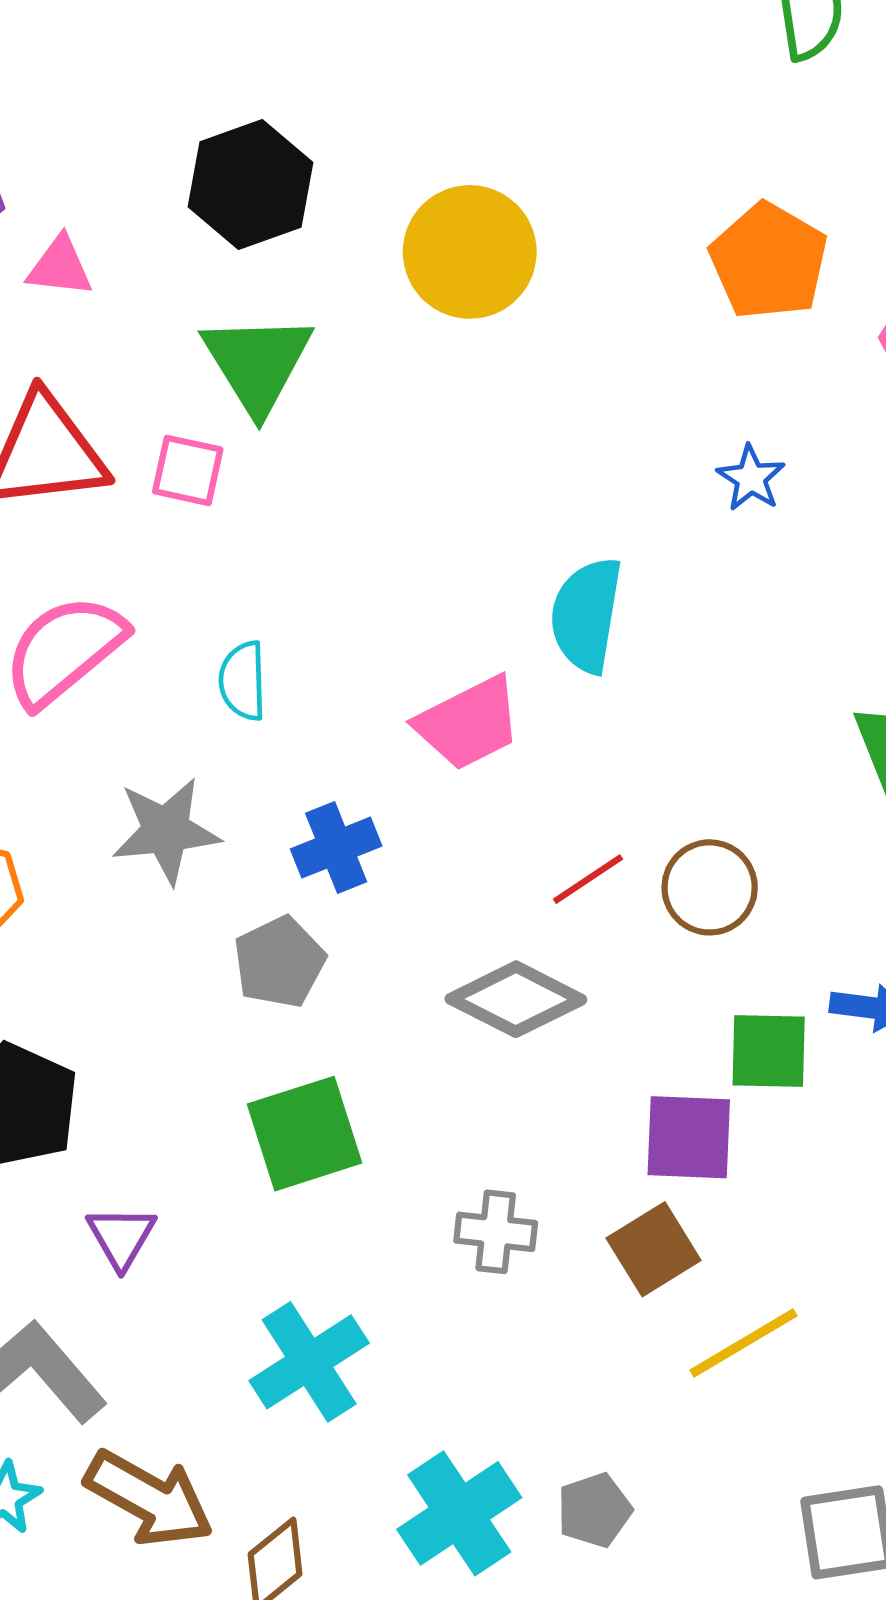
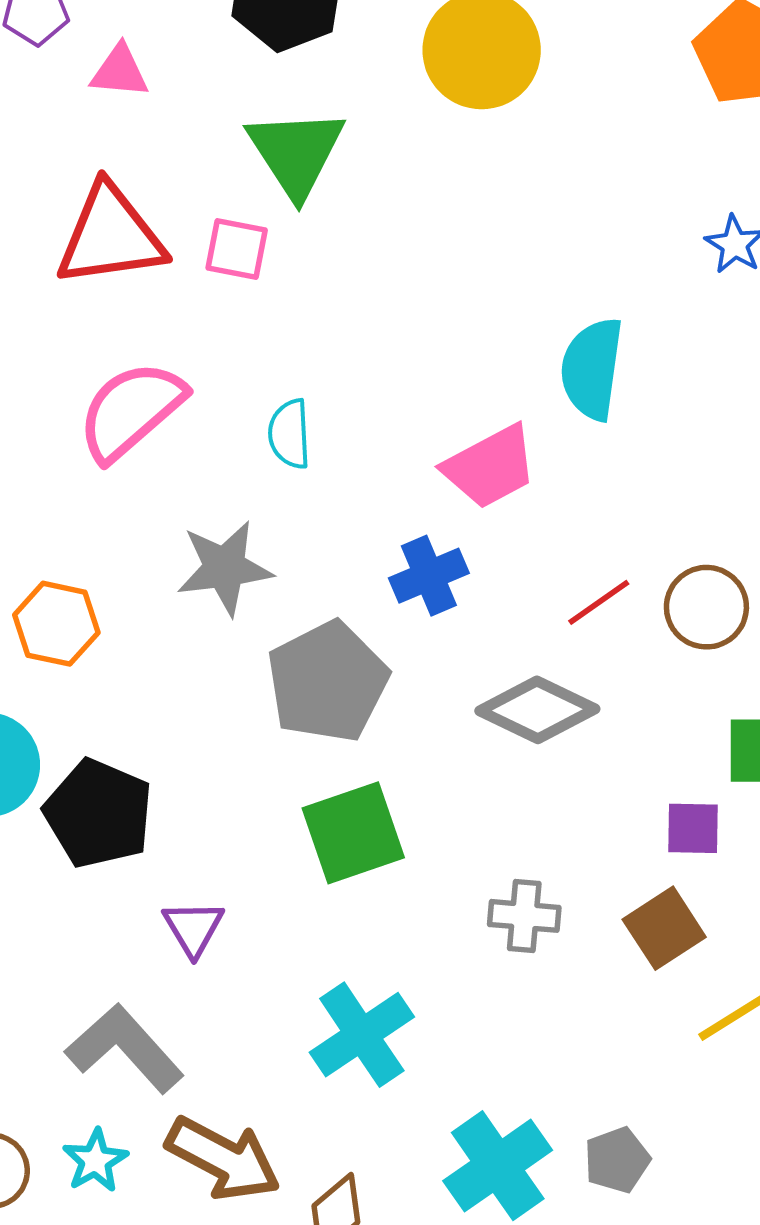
blue cross: (336, 848) -> (429, 576), moved
gray pentagon: (279, 962) -> (328, 682), size x1.5
purple square: (689, 1137) -> (693, 828), size x0.7

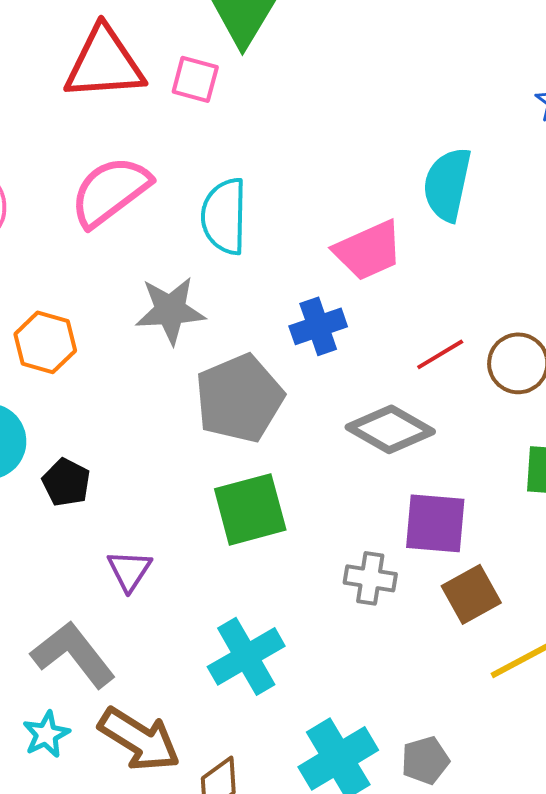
cyan semicircle: (290, 434) -> (224, 216), size x1.5
black pentagon: (99, 814) -> (66, 482), size x0.6
purple square: (693, 828) -> (435, 523), moved, size x1.5

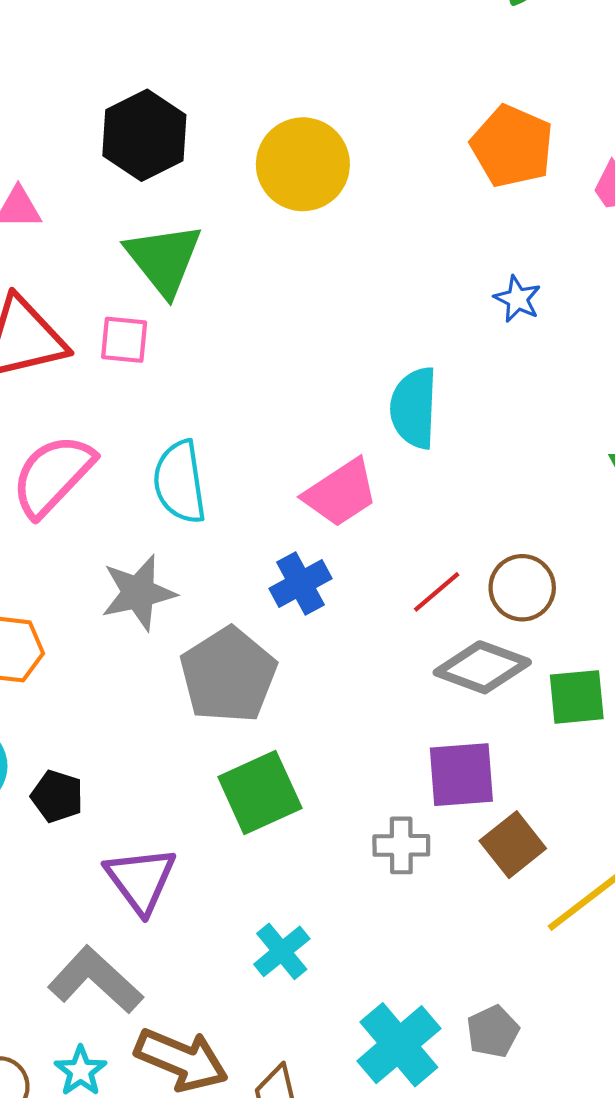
gray diamond: (390, 429) -> (482, 667), moved
purple triangle: (129, 570) -> (141, 880), size x1.5
cyan cross: (246, 656) -> (282, 951), size x0.7

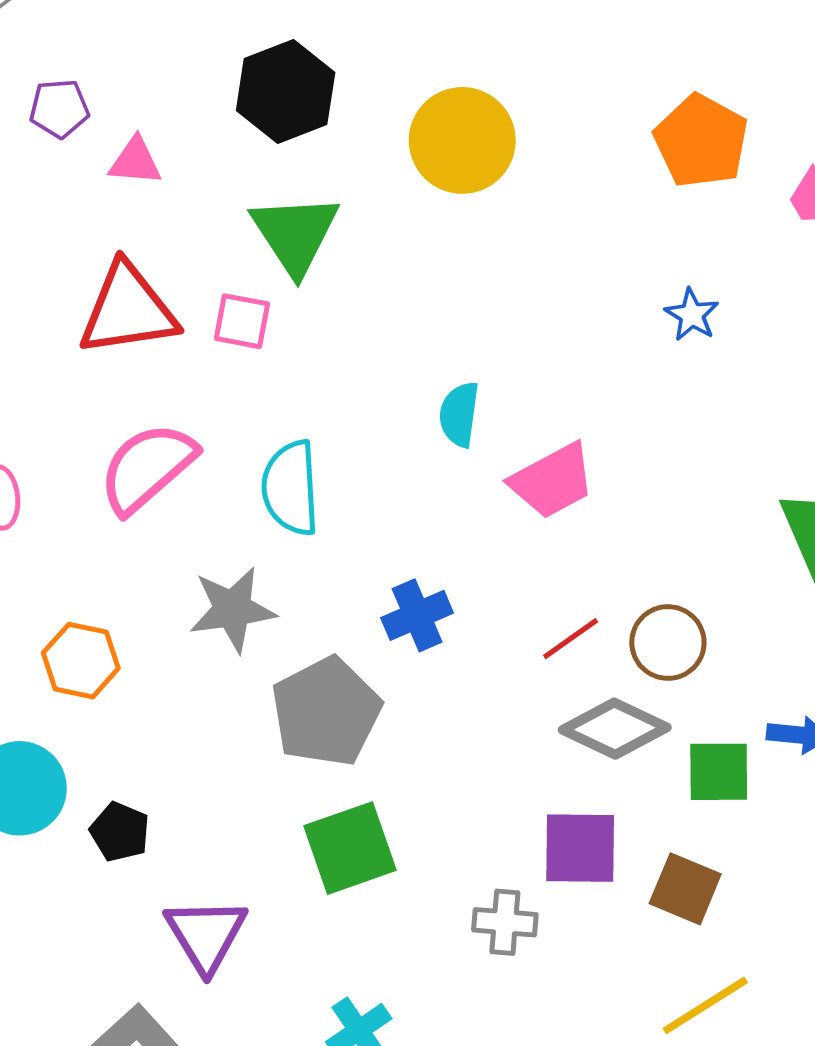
cyan semicircle: (414, 408) -> (459, 414), moved, size x0.7
pink trapezoid: (341, 493) -> (553, 481), moved
brown square: (513, 845) -> (685, 889), moved, turned -34

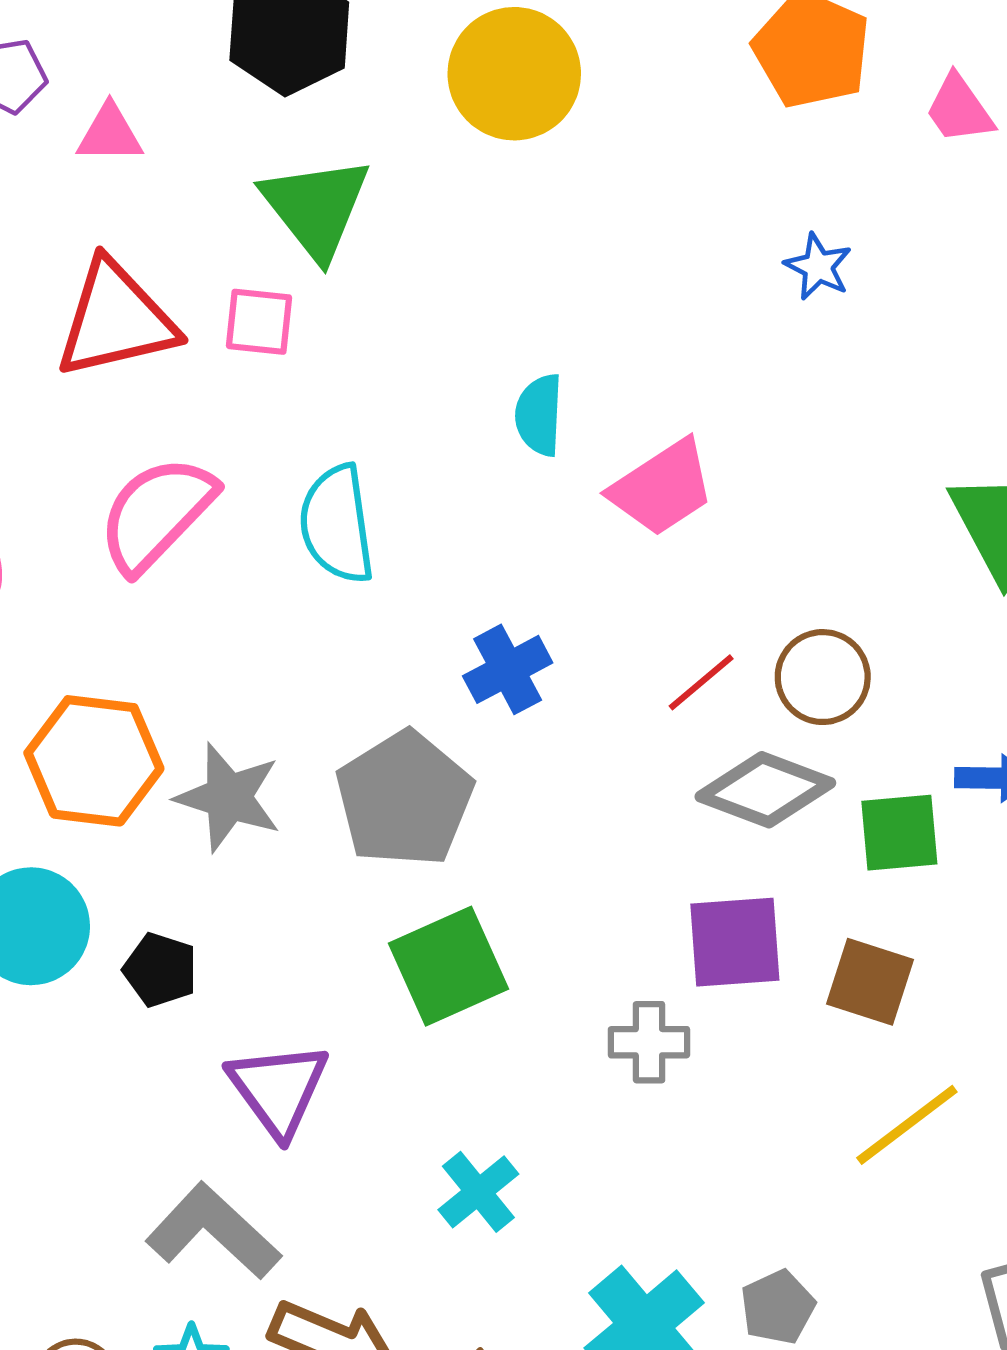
gray star: (232, 609) -> (228, 797), moved, turned 30
orange hexagon: (81, 661) -> (94, 761), size x1.4

